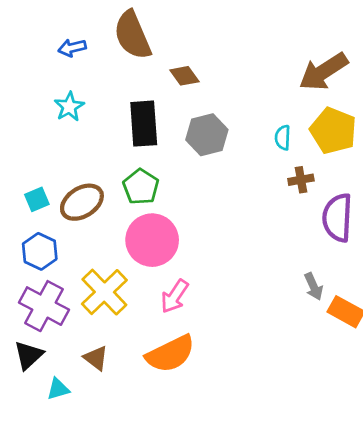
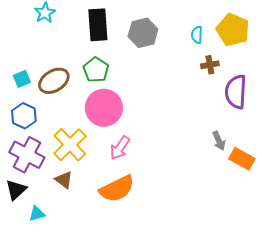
brown triangle: (96, 358) -> (64, 180), moved

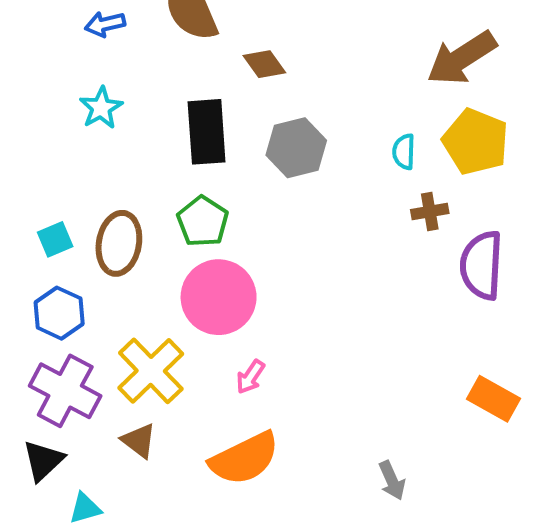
brown ellipse: (54, 81) -> (119, 243), turned -48
gray arrow: (219, 141) -> (392, 480), moved
pink arrow: (120, 148) -> (250, 377), size x0.7

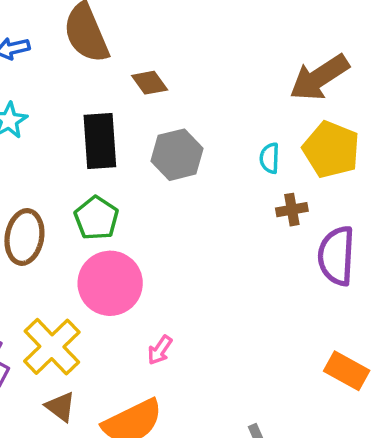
pink arrow: (250, 377) -> (160, 350), moved
brown triangle: (139, 441) -> (60, 407), moved

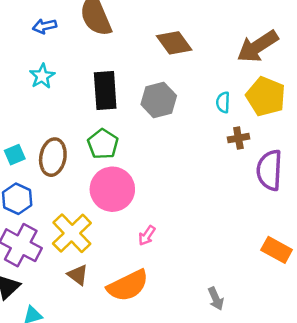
brown diamond: (150, 83) -> (174, 43), moved, size x1.4

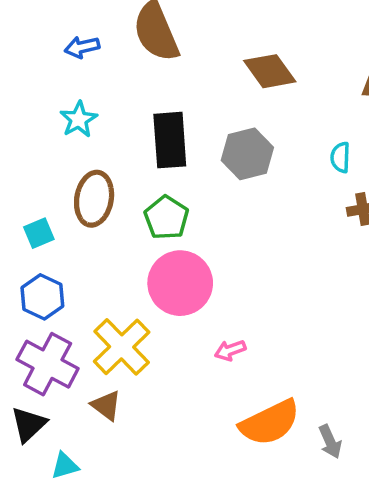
brown ellipse: (53, 157) -> (94, 199), moved
pink arrow: (147, 236) -> (230, 350), turned 36
brown triangle: (78, 275) -> (106, 405), moved
orange semicircle: (128, 286) -> (270, 423), moved

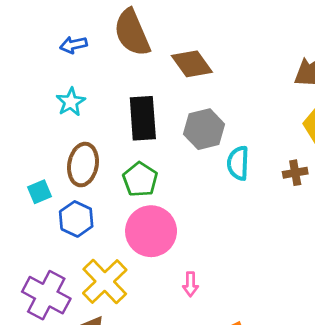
brown diamond: (270, 71) -> (192, 64), moved
cyan semicircle: (340, 157) -> (238, 163), moved, size x1.4
blue hexagon: (42, 297) -> (76, 219), moved
pink arrow: (230, 350) -> (190, 284), turned -70

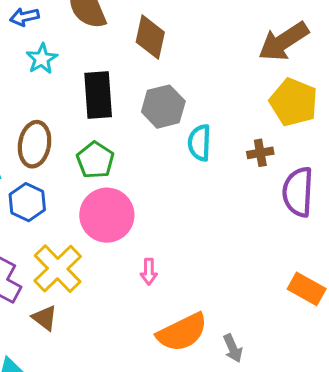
brown diamond: (192, 64) -> (150, 37), turned 48
cyan star: (71, 102) -> (42, 59), moved

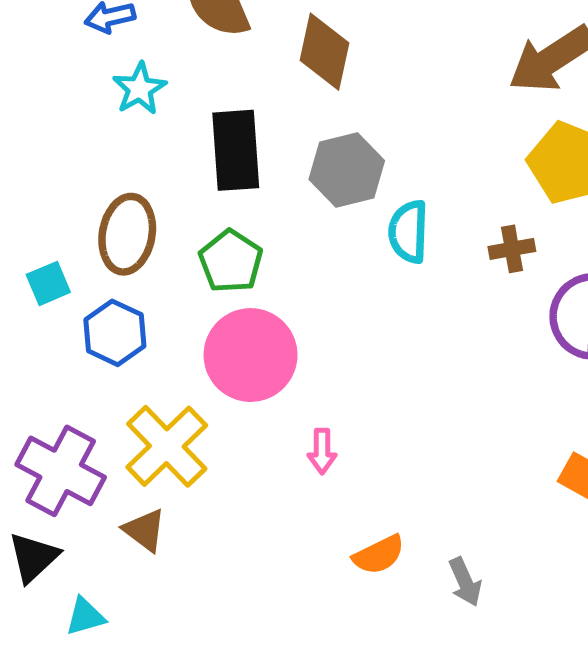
orange semicircle: (182, 332) -> (379, 555), size x0.6

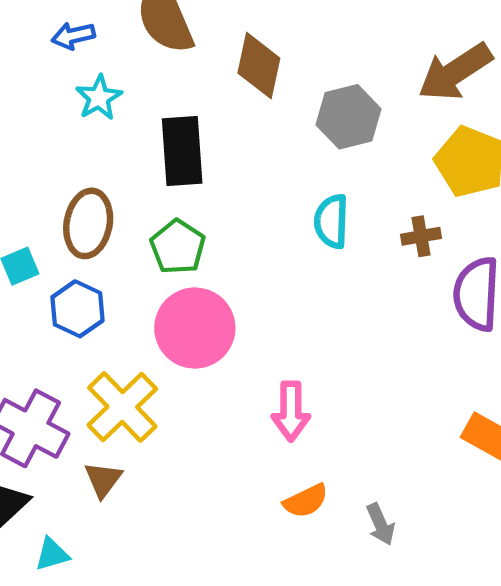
gray hexagon: (347, 170) -> (348, 117), moved
pink arrow: (322, 451) -> (291, 411), moved, size x1.5
brown triangle: (144, 530) -> (103, 479), turned 30

